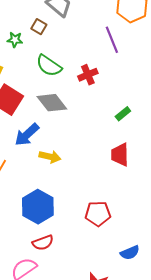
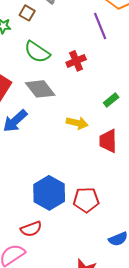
yellow arrow: (50, 157) -> (77, 123), moved
blue hexagon: (38, 207) -> (49, 193), moved

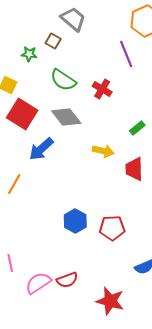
red cross: (76, 61) -> (102, 89), turned -36
blue hexagon: (49, 193) -> (75, 221), size x0.7
red semicircle: (31, 229) -> (67, 280), moved

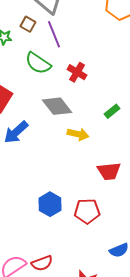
purple line: (126, 54) -> (54, 34), moved
gray diamond: (66, 117) -> (57, 106), moved
red trapezoid: (134, 169) -> (109, 171), moved, turned -95

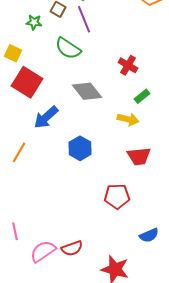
red cross: (77, 72) -> (128, 65), moved
yellow arrow: (78, 134) -> (128, 119), moved
blue hexagon: (50, 204) -> (80, 148), moved

